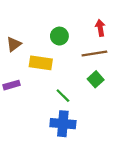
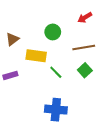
red arrow: (100, 28) -> (85, 18), moved, turned -112
green line: (63, 96) -> (56, 72), moved

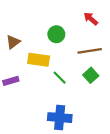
red arrow: (85, 18) -> (91, 19), turned 72

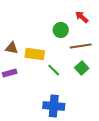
green circle: (56, 34) -> (61, 30), moved
brown triangle: (13, 42) -> (12, 48), moved, turned 48

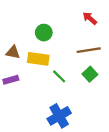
green circle: (61, 30) -> (44, 33), moved
blue cross: (54, 106) -> (59, 116), turned -35

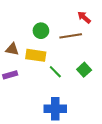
brown line: (89, 50) -> (71, 36), moved
blue cross: (59, 116) -> (55, 109), turned 30

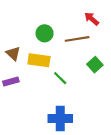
brown triangle: (12, 49) -> (13, 53), turned 32
green square: (84, 70) -> (95, 65), moved

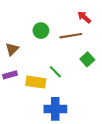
brown triangle: (13, 53) -> (12, 49), turned 32
yellow rectangle: (39, 60) -> (36, 82), moved

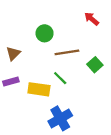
brown line: (71, 36) -> (67, 52), moved
blue cross: (55, 109) -> (60, 118), turned -30

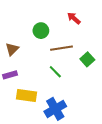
red arrow: (92, 19) -> (74, 18), moved
yellow rectangle: (39, 89) -> (26, 95), moved

